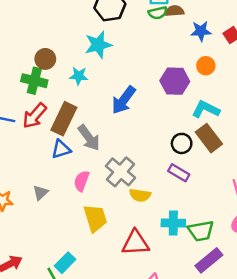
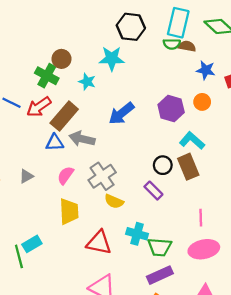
gray arrow: (89, 138) -> (82, 139), turned 125

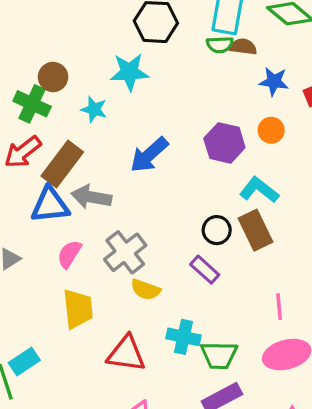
blue triangle: (55, 143) -> (50, 205), size x1.4

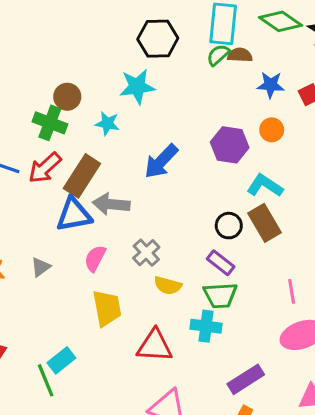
green semicircle: (220, 45) -> (218, 55), turned 145
gray cross: (125, 252) -> (146, 253), size x0.7
green trapezoid: (219, 355) -> (220, 295), moved

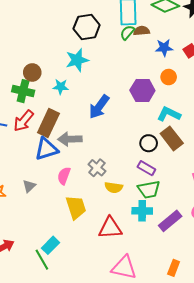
purple rectangle: (246, 379) -> (170, 221), moved

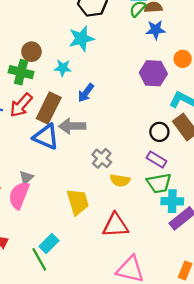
blue star: (164, 48) -> (156, 30), moved
blue arrow: (99, 107) -> (86, 93), moved, size x0.7
blue triangle: (46, 149) -> (46, 137), turned 40
pink semicircle: (64, 176) -> (19, 195), moved, size x1.4
cyan cross: (142, 211) -> (172, 201), moved

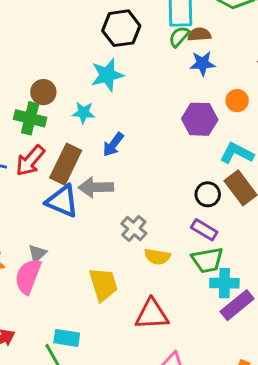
cyan rectangle: (49, 244) -> (67, 338), turned 54

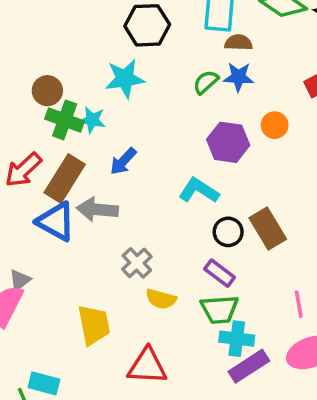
green semicircle: (179, 37) -> (206, 82), moved
green cross: (30, 118) -> (65, 120), moved
cyan L-shape: (237, 153) -> (199, 191), moved

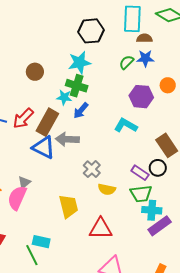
green cross: (65, 120) -> (77, 86), moved
cyan star: (92, 120) -> (64, 97), moved
black circle: (228, 232) -> (158, 168), moved

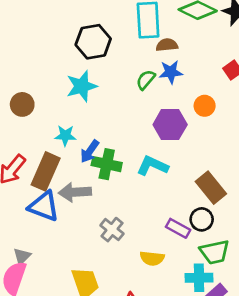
green cross: (77, 86) -> (107, 164), moved
yellow semicircle: (107, 189) -> (152, 258), moved
green trapezoid: (141, 194) -> (215, 252), moved

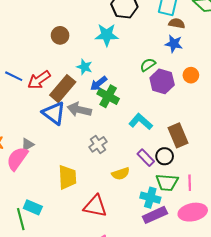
green semicircle: (146, 80) -> (148, 65), moved
cyan L-shape: (152, 166) -> (141, 122), moved
yellow semicircle: (152, 258) -> (121, 174), turned -42

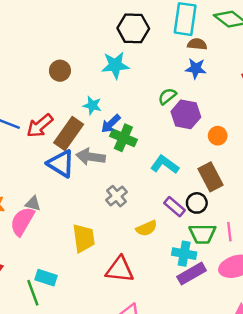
orange circle: (191, 75) -> (218, 136), moved
gray triangle: (28, 145) -> (33, 204), turned 48

